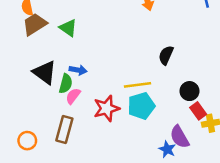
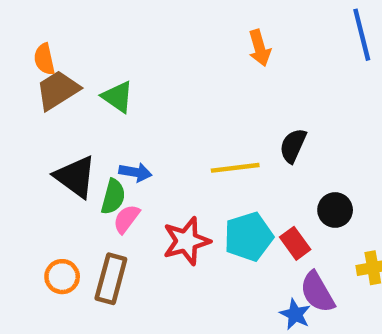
yellow line: (137, 85) -> (235, 168), moved
red rectangle: (198, 111) -> (295, 243), moved
orange circle: (27, 141) -> (62, 277), moved

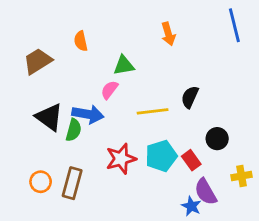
orange semicircle: (44, 59) -> (81, 41), moved
green triangle: (118, 97) -> (124, 65), moved, turned -45
blue arrow: (135, 172) -> (88, 114), size x1.5
pink semicircle: (126, 219) -> (109, 90), moved

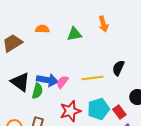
orange semicircle: (81, 41) -> (42, 29), turned 104
green triangle: (124, 65) -> (74, 34), moved
pink semicircle: (109, 90) -> (62, 82), moved

